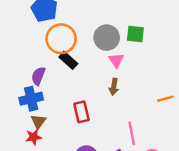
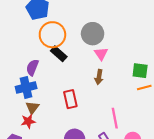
green square: (135, 34) -> (140, 71), moved

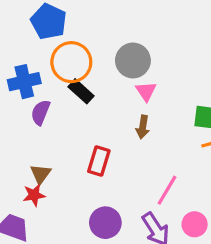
blue cross: (26, 88) -> (24, 82), moved
red rectangle: (70, 99) -> (99, 161), turned 30
pink line: (115, 118) -> (167, 190), turned 42

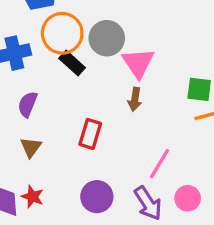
gray circle: (133, 60) -> (107, 38), moved
pink triangle: (146, 91) -> (138, 63), size x1.5
purple semicircle: (41, 112) -> (28, 104), moved
red star: (34, 195) -> (32, 197), moved, turned 30

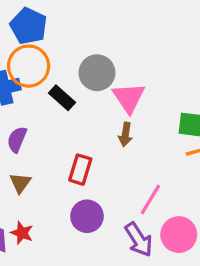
orange circle: (62, 33) -> (29, 66), moved
purple circle: (97, 197) -> (87, 216), moved
pink circle: (188, 198) -> (179, 235), size x1.4

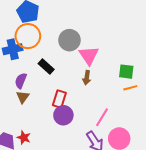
black rectangle: (62, 98) -> (46, 67), moved
brown triangle: (20, 183) -> (23, 97), moved
purple circle: (87, 216) -> (63, 115), moved

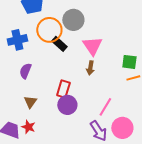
orange circle: (28, 36) -> (49, 30), moved
gray circle: (69, 40) -> (73, 20), moved
black rectangle: (46, 67) -> (59, 44), moved
brown triangle: (23, 97) -> (30, 102), moved

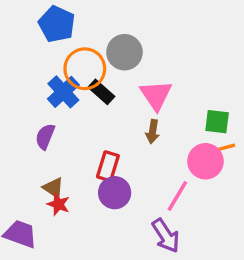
blue cross: (17, 40) -> (63, 92), moved, turned -30
brown triangle: (30, 102) -> (53, 188), turned -32
red star: (28, 127) -> (58, 204), moved
pink circle: (122, 128) -> (205, 161), moved

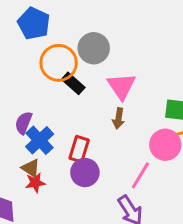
blue cross: (63, 92) -> (40, 140), moved
red star: (58, 204) -> (35, 183), turned -30

